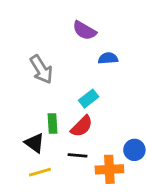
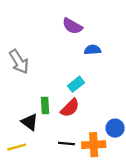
gray arrow: (41, 69) -> (19, 62), moved
black line: (77, 155) -> (66, 143), moved
yellow line: (40, 172) -> (17, 147), moved

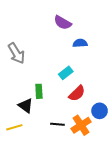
red semicircle: (70, 108) -> (77, 93), moved
orange cross: (94, 145) -> (81, 125), turned -30

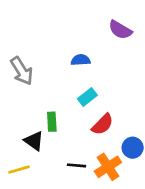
purple semicircle: (63, 23) -> (120, 30), moved
blue semicircle: (80, 43) -> (81, 60), moved

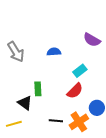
purple semicircle: (120, 30) -> (92, 40), moved
blue semicircle: (81, 60) -> (54, 52), moved
cyan rectangle: (87, 97) -> (80, 71), moved

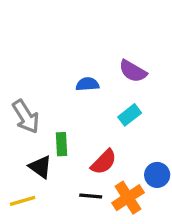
purple semicircle: (92, 40) -> (133, 71), moved
gray arrow: (16, 52) -> (26, 117), moved
red semicircle: (75, 91) -> (104, 162), moved

